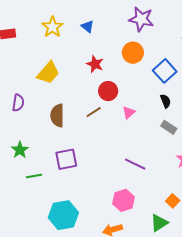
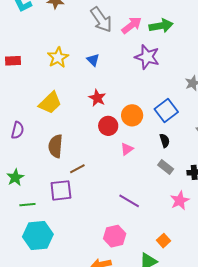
orange circle: (133, 53) -> (132, 115), moved
brown line: (94, 112) -> (77, 169), moved
cyan hexagon: (63, 215) -> (38, 235), moved

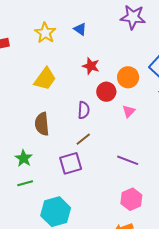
purple semicircle: (18, 130) -> (84, 110), moved
brown semicircle: (56, 146) -> (42, 124), moved
purple line: (129, 201) -> (128, 160), moved
green line: (27, 205) -> (25, 183), moved

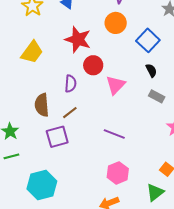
red star: (91, 66) -> (78, 39), size x1.5
orange circle: (128, 77) -> (116, 23), moved
pink triangle: (129, 111) -> (115, 85), size x1.5
brown semicircle: (42, 124) -> (42, 105), moved

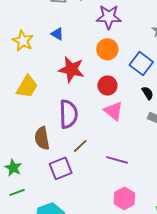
red circle: (93, 65) -> (107, 86), moved
purple semicircle: (70, 84) -> (68, 114), size x1.6
pink triangle: (115, 85) -> (113, 111), turned -30
brown line: (70, 113) -> (80, 146), moved

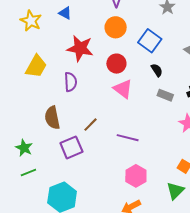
purple semicircle: (68, 114) -> (71, 82), moved, size x0.7

